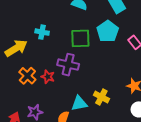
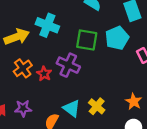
cyan cross: (42, 32) -> (47, 25), size x1.5
cyan triangle: (79, 103) -> (72, 108), turned 36

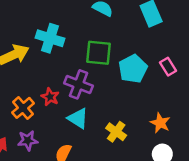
cyan pentagon: (117, 38) -> (133, 69), moved
orange cross: (23, 68) -> (23, 108), moved
cyan triangle: (72, 108) -> (78, 118), moved

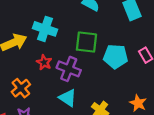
cyan pentagon: (133, 69) -> (115, 56), turned 30
red star: (50, 97) -> (44, 62), moved

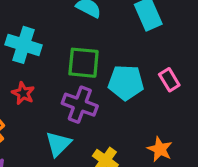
purple cross: (69, 69) -> (80, 105), moved
cyan triangle: (68, 98) -> (58, 144), turned 42

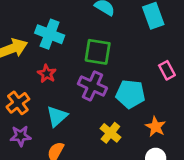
cyan pentagon: (126, 82) -> (130, 94), moved
cyan triangle: (58, 144) -> (57, 116), moved

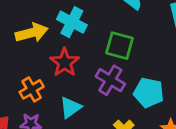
red star: (47, 74) -> (65, 62), size x1.5

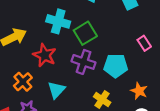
cyan cross: (72, 22) -> (58, 21), moved
green square: (120, 46) -> (85, 33), turned -35

